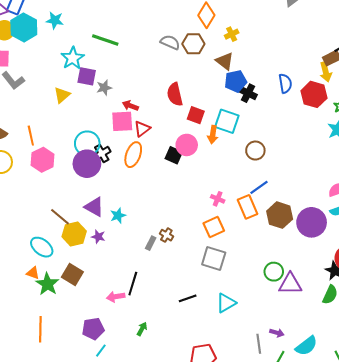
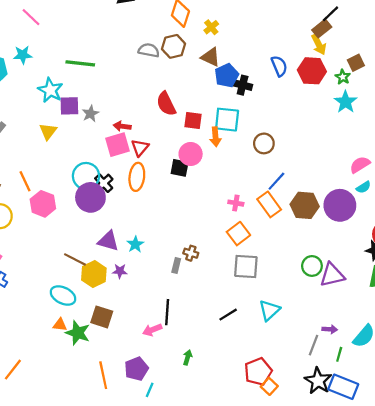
orange line: (40, 329) -> (103, 375), moved
gray line: (259, 344) -> (313, 345), turned 42

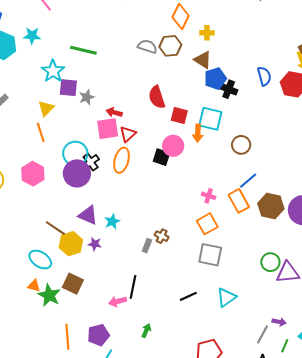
yellow cross: (211, 27) -> (207, 33), turned 32
orange line: (25, 181) -> (41, 132), moved

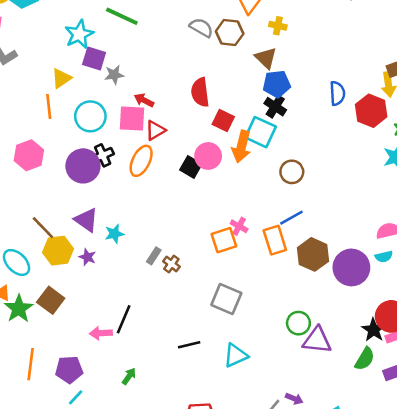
black cross: (229, 89) -> (275, 107), moved
orange arrow: (198, 133) -> (242, 147), size x1.4
cyan circle: (75, 154) -> (90, 116), moved
orange square: (207, 224) -> (224, 240), moved
gray rectangle: (147, 246) -> (154, 256), moved

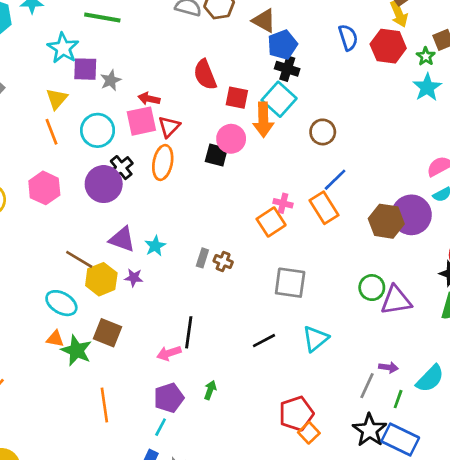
cyan square: (261, 132) -> (279, 99), turned 32
brown hexagon: (313, 254) -> (386, 221), moved
purple pentagon: (69, 370) -> (169, 398), moved

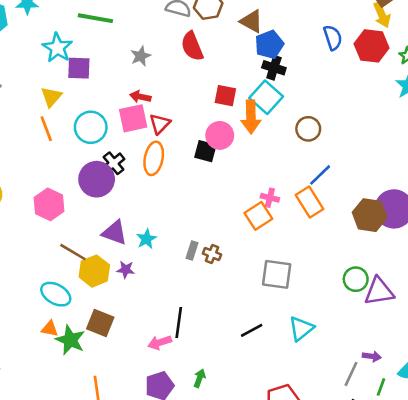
red semicircle: (205, 75) -> (192, 46), moved
gray star: (111, 80) -> (141, 56), moved
pink hexagon: (44, 188) -> (49, 204), moved

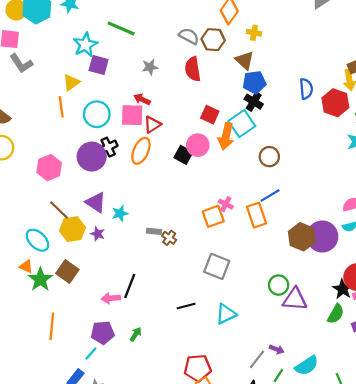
gray rectangle: (192, 251) -> (154, 231), turned 64

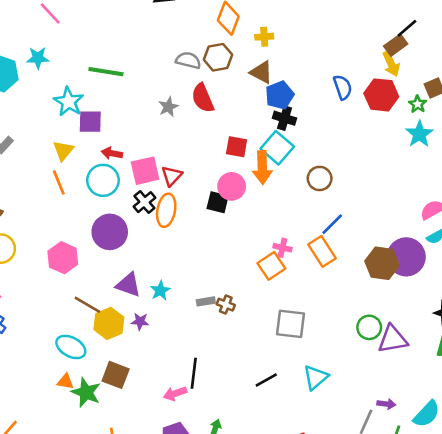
gray star: (150, 67) -> (168, 107), moved
red arrow: (142, 99) -> (112, 153), moved
black cross: (108, 147) -> (144, 202), moved

